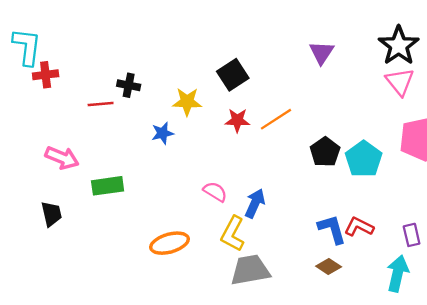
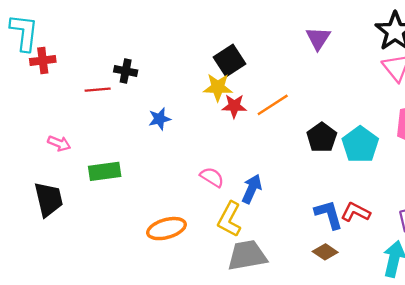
yellow star: (187, 102) -> (218, 87), moved
pink arrow: (62, 158) -> (59, 143), size x0.7
black trapezoid: (51, 214) -> (49, 199), size x1.4

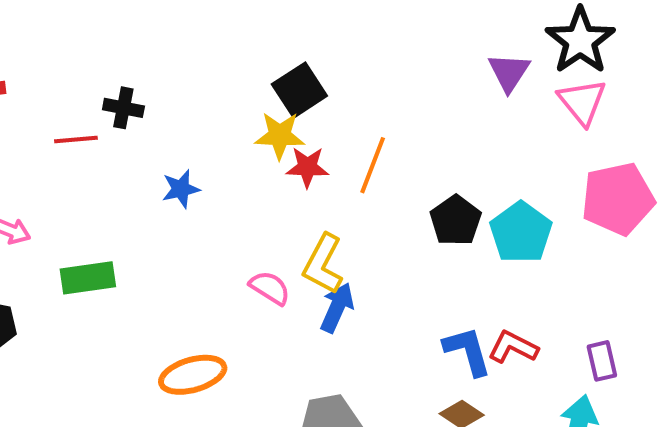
purple triangle: (318, 38) -> (509, 72), moved
orange line: (273, 105) -> (373, 165), turned -36
yellow L-shape: (230, 219) -> (323, 264), moved

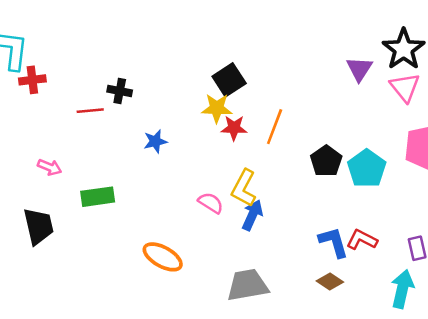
orange ellipse: (193, 375) -> (163, 257), turned 45

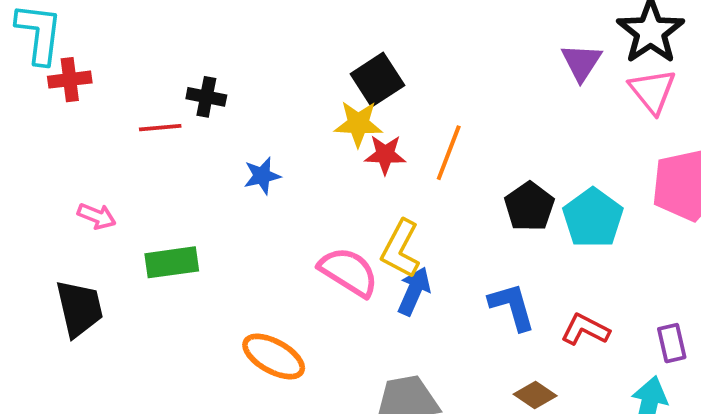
pink semicircle: (211, 203) -> (349, 272), size x1.5
blue L-shape: (334, 242) -> (512, 307), moved

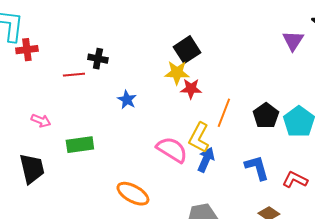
orange line: (449, 153) -> (224, 113), moved
blue star: (262, 176) -> (127, 100), turned -30

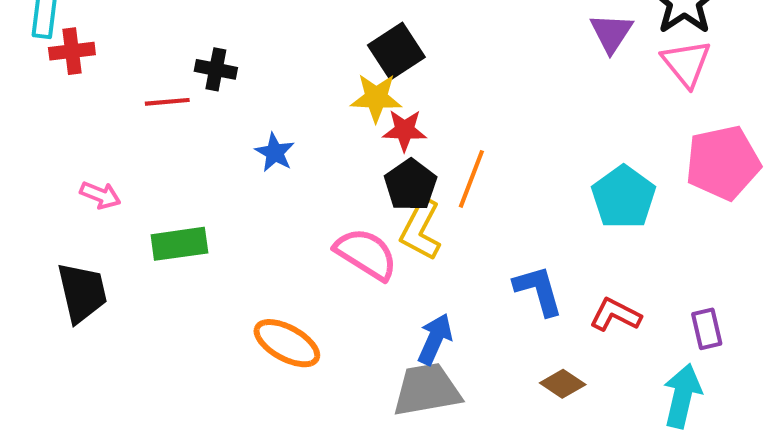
black pentagon: (266, 116) -> (411, 185), moved
blue arrow: (206, 160) -> (435, 339), moved

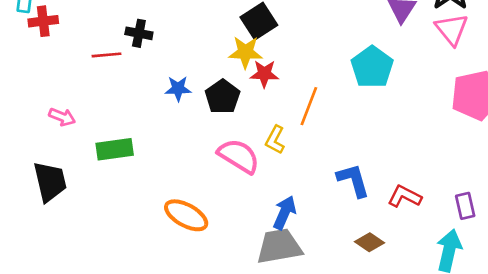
blue star: (275, 153) -> (178, 89), turned -30
black pentagon: (411, 185) -> (223, 97), moved
cyan pentagon: (624, 197) -> (372, 67), moved
yellow L-shape: (421, 230) -> (275, 140), size x0.7

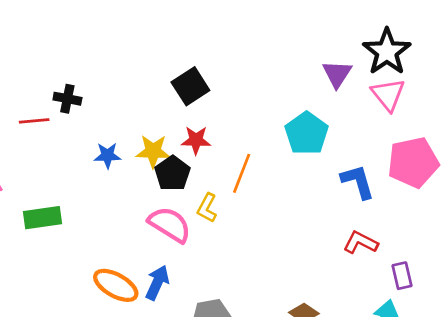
yellow star: (245, 52) -> (153, 151), moved
black pentagon: (223, 97) -> (172, 173), moved
blue L-shape: (353, 180) -> (358, 182), moved
red L-shape: (405, 196) -> (361, 243), moved
blue arrow: (285, 213) -> (157, 283), moved

